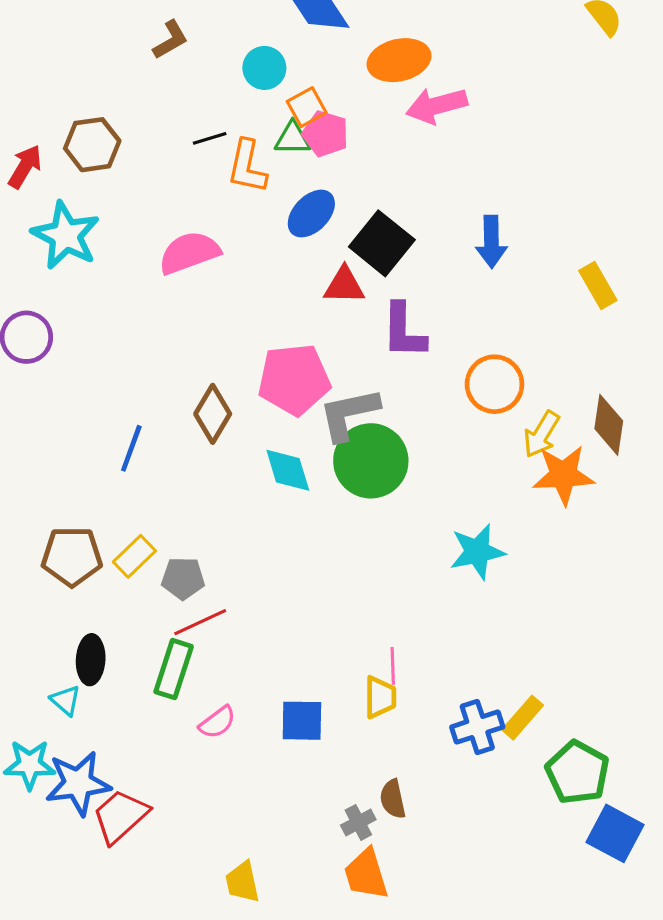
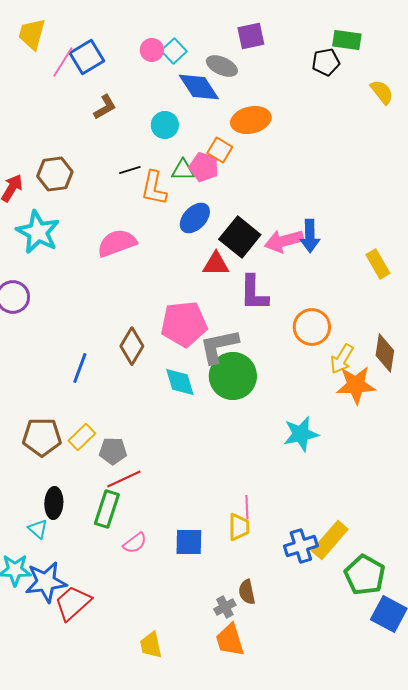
pink arrow: (437, 106) -> (284, 241), moved
orange square: (307, 107) -> (220, 150), moved, turned -30
yellow rectangle: (523, 718) -> (330, 540), size x1.4

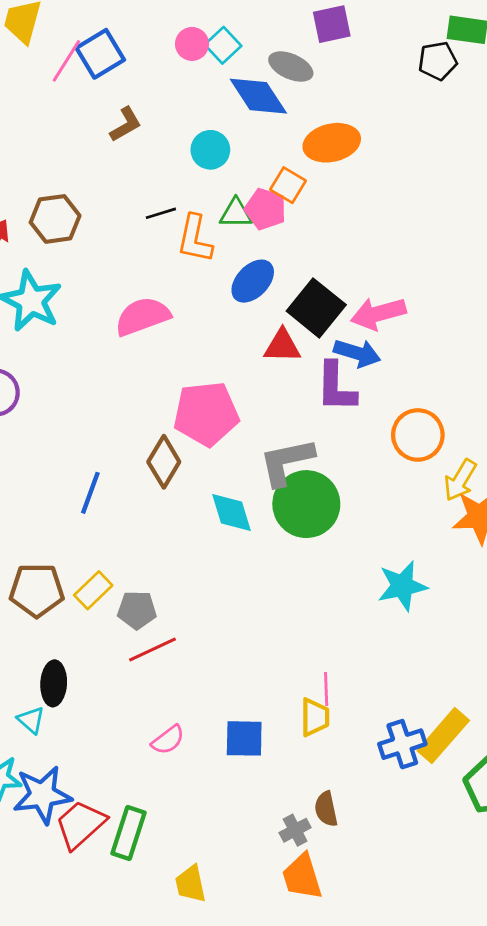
blue arrow: (310, 236) -> (357, 353), moved, turned -72
pink pentagon: (184, 324) -> (206, 414), moved
green rectangle: (107, 509) -> (128, 833), moved

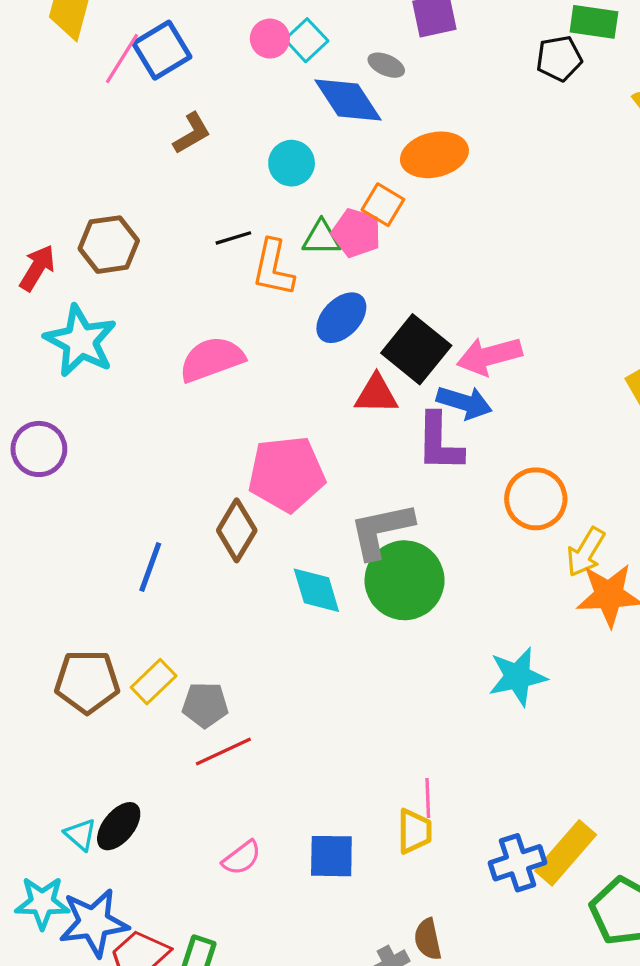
gray ellipse: (291, 67) -> (386, 65), size x0.7
black ellipse: (54, 683) -> (119, 826), moved, turned 36

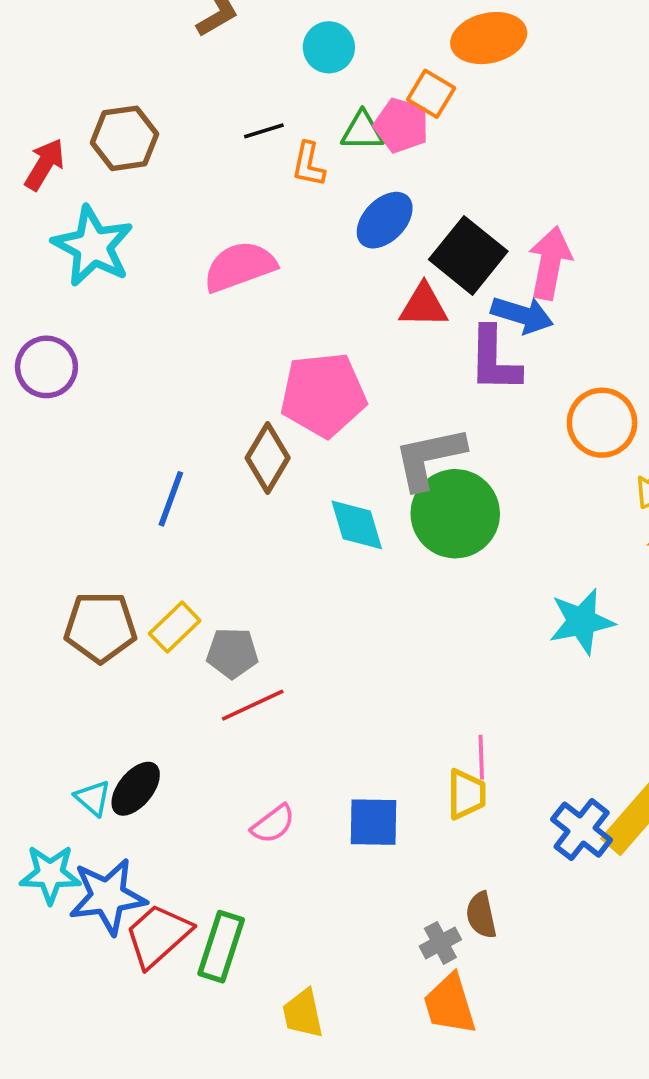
orange L-shape: (273, 268) -> (308, 164), size x0.7
pink arrow: (489, 356) -> (550, 263), turned 116
blue cross: (518, 863) -> (582, 830), turned -34

